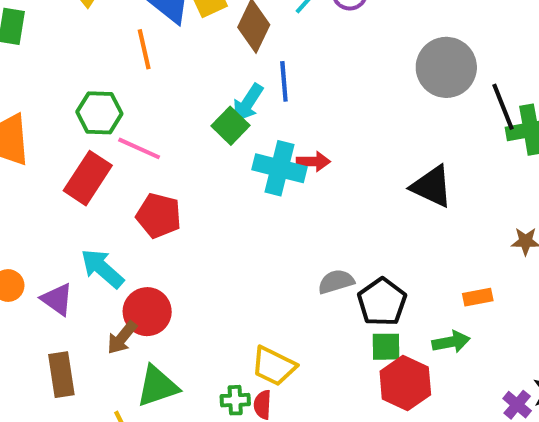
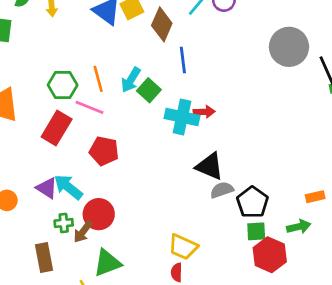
orange line: (144, 49) -> (98, 79), moved
cyan arrow: (248, 103) -> (131, 80), moved
black triangle: (432, 186) -> (210, 166), moved
purple triangle: (57, 299) -> (47, 188), moved
green cross: (235, 400) -> (64, 223), moved

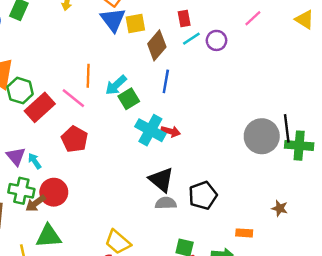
gray circle: (289, 47) -> (262, 136), moved
green hexagon: (63, 85) -> (20, 91), moved
cyan arrow: (68, 187) -> (35, 161), size x0.6
black pentagon: (252, 202) -> (203, 195), moved
green cross: (64, 223) -> (21, 191), size x1.5

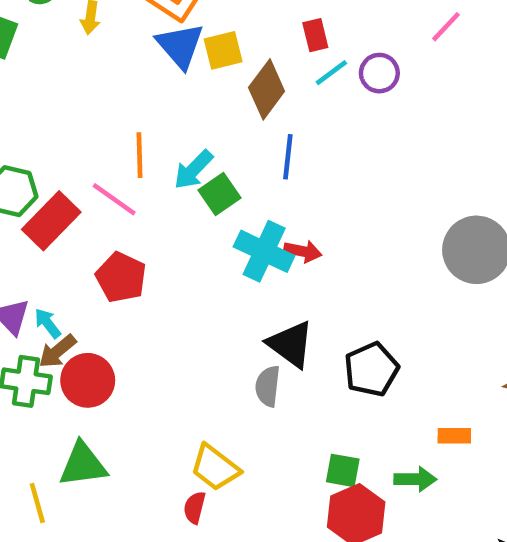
brown arrow: (36, 203) -> (57, 351), moved
gray semicircle: (166, 203) -> (268, 386), moved, turned -78

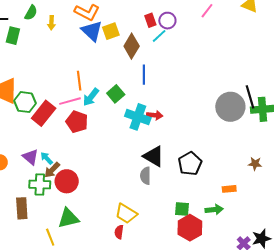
purple circle: (379, 73) -> (167, 21), moved
cyan arrow: (193, 170) -> (91, 97), moved
pink line: (114, 199) -> (70, 101), turned -45
red pentagon: (121, 277) -> (77, 122), moved

